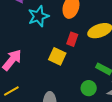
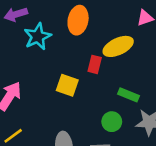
red rectangle: (72, 39) -> (95, 64), moved

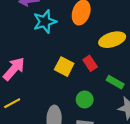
red rectangle: (95, 64) -> (90, 63), moved, turned -56
green circle: (112, 122) -> (85, 99), moved

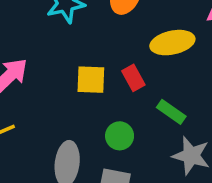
yellow square: (64, 67) -> (91, 80), turned -30

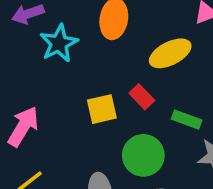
green circle: (120, 136) -> (143, 155), size x1.5

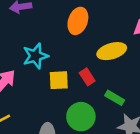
cyan star: (59, 43) -> (35, 56), moved

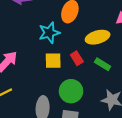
cyan star: (35, 56) -> (49, 33), moved
green rectangle: (115, 98) -> (103, 64), moved

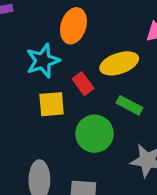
red rectangle: (77, 58) -> (83, 84), moved
green circle: (71, 91) -> (95, 134), moved

